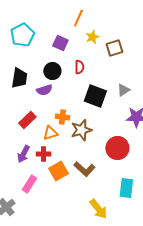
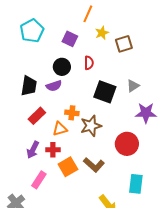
black trapezoid: (19, 78) -> (29, 86), moved

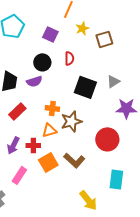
orange triangle: (60, 129) -> (49, 130), moved

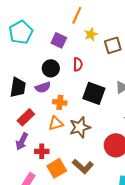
orange cross: (52, 108) -> (60, 102), moved
orange triangle: (49, 130) -> (56, 123), moved
purple arrow: (13, 145) -> (22, 141), moved

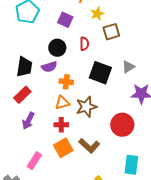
brown square: (113, 45) -> (111, 32), moved
red rectangle: (26, 117) -> (22, 95), moved
red cross: (42, 151) -> (61, 125), moved

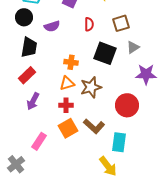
brown square: (111, 32) -> (121, 23), moved
black circle: (57, 48) -> (24, 17), moved
purple semicircle: (49, 67) -> (52, 26), moved
cyan rectangle: (131, 165) -> (119, 142), moved

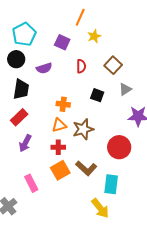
brown square: (121, 23) -> (113, 65), turned -30
black square: (105, 53) -> (97, 95), size x0.6
pink rectangle: (39, 141) -> (31, 183), turned -60

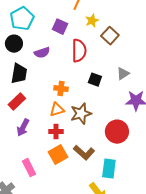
brown square: (113, 65) -> (110, 36), moved
red semicircle: (81, 66) -> (79, 51), size x1.6

